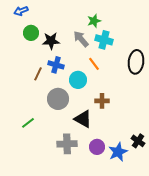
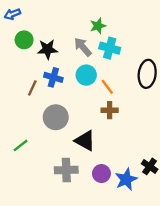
orange line: (94, 64) -> (107, 87), moved
cyan circle: (78, 80) -> (86, 75), moved
brown cross: (102, 101) -> (110, 110), moved

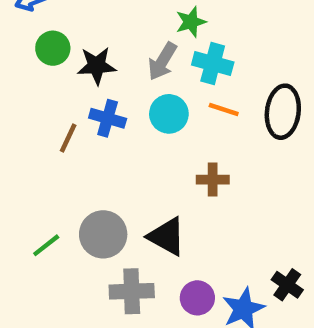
gray arrow: (83, 47) -> (162, 61), turned -108
orange line: (107, 87) -> (224, 110), moved, turned -35
gray circle: (56, 117) -> (103, 234), moved

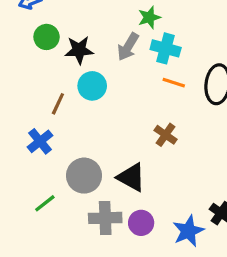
cyan circle: (169, 114) -> (92, 86), moved
blue cross: (108, 118) -> (40, 141), moved, turned 35
brown cross: (213, 180) -> (166, 135), turned 35
green line: (46, 245) -> (45, 203), moved
purple circle: (197, 298) -> (141, 223), moved

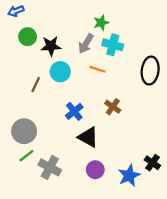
orange line: (174, 83) -> (98, 69), moved
blue cross: (40, 141) -> (74, 111), moved
gray circle: (84, 176) -> (24, 131), moved
gray cross: (105, 218) -> (50, 167), moved, turned 30

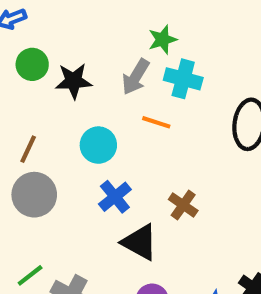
cyan circle: (60, 72) -> (98, 145), moved
brown line: (36, 85) -> (28, 149), moved
brown cross: (113, 107) -> (183, 205), moved
gray circle: (24, 131) -> (34, 195), moved

